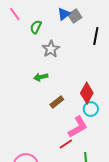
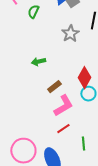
gray star: (51, 49) -> (70, 34), moved
pink L-shape: (78, 127) -> (63, 106), moved

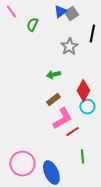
green arrow: (38, 62) -> (53, 75), moved
red line: (63, 129) -> (72, 132), moved

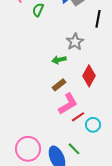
gray star: (69, 47) -> (75, 42), moved
cyan circle: (87, 107) -> (93, 125), moved
green line: (82, 157) -> (74, 149), moved, turned -40

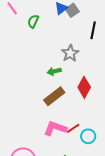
brown rectangle: (59, 85) -> (54, 96), size x1.5
pink L-shape: (68, 104) -> (55, 128), moved, turned -130

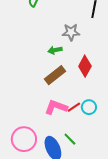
gray star: (70, 53) -> (71, 32), turned 30
cyan circle: (88, 136) -> (89, 107), moved

